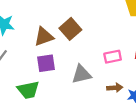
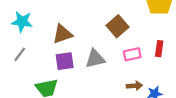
brown square: (70, 29) -> (118, 26), moved
gray triangle: (81, 74) -> (95, 59), moved

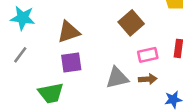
gray triangle: (95, 59) -> (117, 78), moved
brown arrow: (134, 86) -> (148, 79), moved

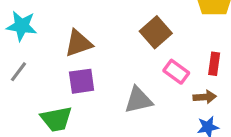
pink rectangle: (148, 55) -> (176, 72), turned 48
brown arrow: (148, 79) -> (205, 97), moved

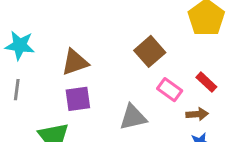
red rectangle: (214, 64) -> (206, 82), turned -55
gray line: (18, 72) -> (17, 90), turned -30

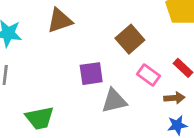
brown triangle: (75, 62) -> (60, 21), moved
purple square: (78, 99) -> (91, 74), moved

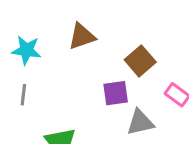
brown square: (130, 39) -> (140, 61), moved

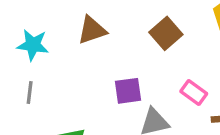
brown square: (140, 61) -> (166, 33), moved

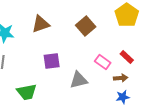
purple square: (128, 91) -> (52, 61), moved

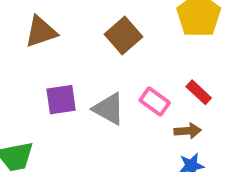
gray triangle: (79, 80) -> (109, 109), moved, turned 42

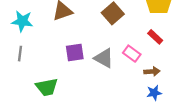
red rectangle: (199, 92) -> (155, 37), moved

